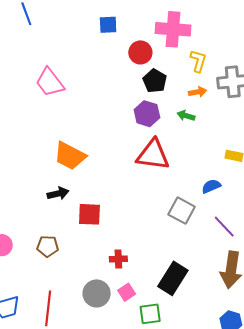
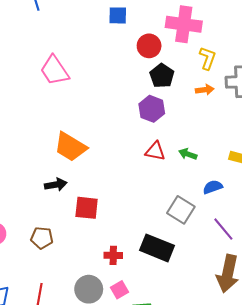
green arrow: (186, 116) -> (188, 154), moved
red triangle: (153, 155) -> (155, 151), size x0.6
black rectangle: (173, 278) -> (157, 248), moved, turned 76

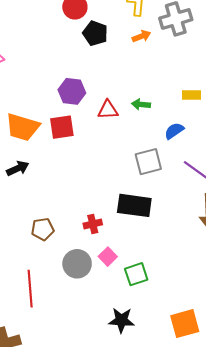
purple hexagon: (152, 109) -> (72, 91), moved
red square: (87, 208) -> (62, 127), moved
gray square: (181, 210) -> (148, 162), turned -32
brown pentagon: (42, 238) -> (43, 229), moved

